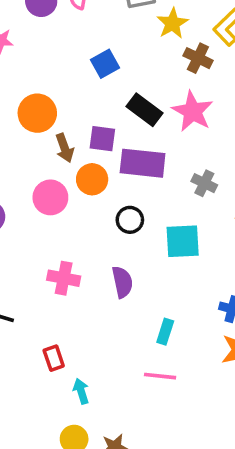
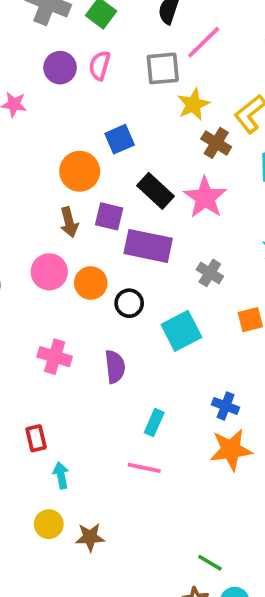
orange circle: (37, 113) -> (80, 171), moved
orange circle: (92, 179) -> (91, 283), moved
cyan square: (183, 241) -> (181, 331), turned -30

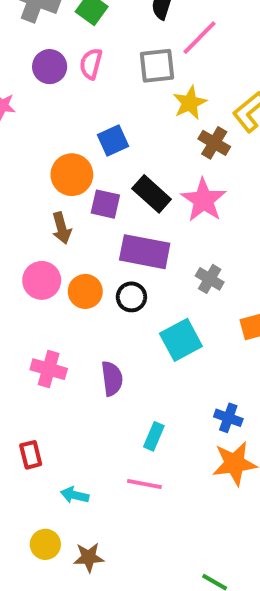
purple square: (109, 216) -> (105, 204), moved
black circle: (129, 303) -> (131, 297), moved
cyan arrow: (61, 475) -> (75, 495), moved, turned -65

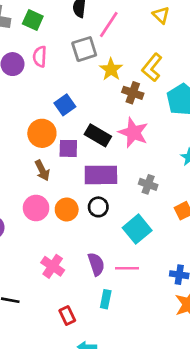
pink cross: (49, 369) -> (53, 266), turned 30
cyan rectangle: (154, 436) -> (106, 299), moved
red rectangle: (31, 455) -> (67, 315), moved
pink line: (144, 484) -> (127, 268), moved

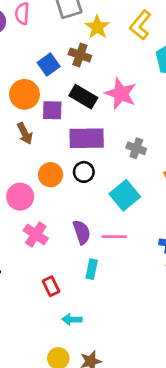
brown cross: (133, 93) -> (80, 55), moved
pink circle: (36, 208) -> (20, 197), moved

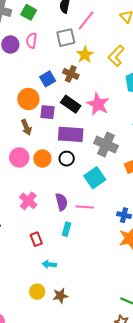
gray cross: (136, 148) -> (106, 145), size x1.6
pink circle: (20, 197) -> (19, 157), moved

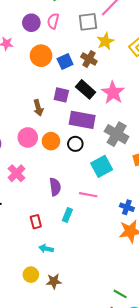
orange circle: (28, 99) -> (41, 56), moved
pink cross: (28, 201) -> (17, 173), moved
purple semicircle: (61, 202) -> (55, 187), moved

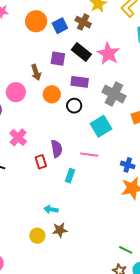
purple rectangle: (82, 120) -> (80, 82), size x0.7
pink circle: (28, 137) -> (16, 92), moved
orange circle: (51, 141) -> (52, 94), moved
red rectangle: (36, 222) -> (41, 162), moved
brown star: (54, 281) -> (60, 230), moved

